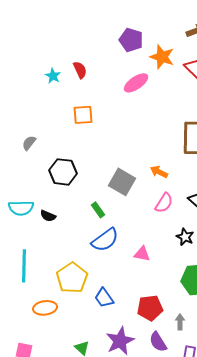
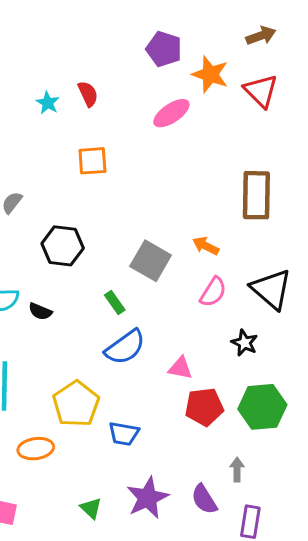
blue trapezoid: (104, 298) -> (124, 434), turned -45
red pentagon: (150, 308) -> (204, 407), moved

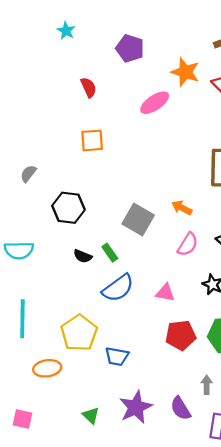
purple pentagon: (164, 49) -> (130, 48), moved
cyan star: (48, 103) -> (66, 31), moved
black semicircle: (40, 311) -> (83, 256), moved
pink triangle: (180, 368) -> (165, 293), moved

